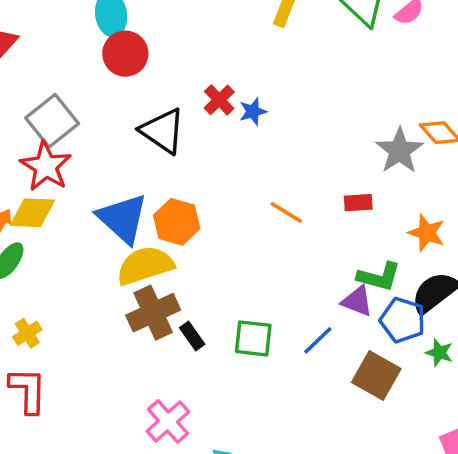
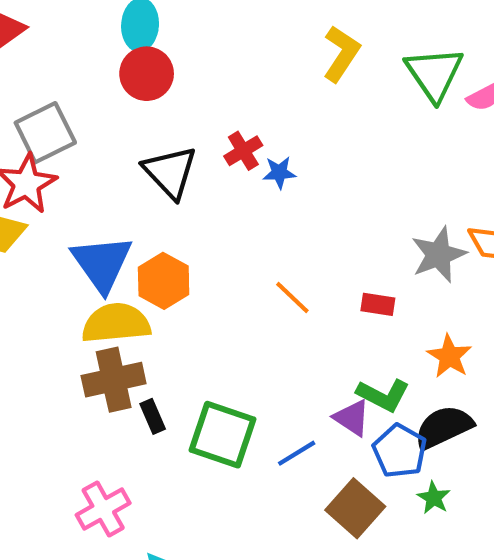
green square: (253, 338) -> (223, 435), size x1.4

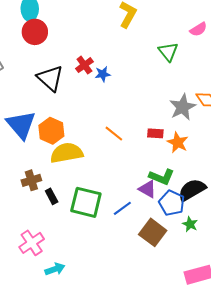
green triangle: (434, 74) -> (168, 52), moved, size x0.7
yellow semicircle: (116, 323) -> (67, 153), moved
orange star: (449, 356) -> (178, 142), moved
brown cross: (114, 380) -> (31, 180), size x0.7

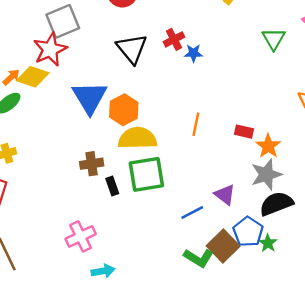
gray star: (183, 107) -> (266, 175), moved
orange line: (114, 134) -> (196, 124), turned 54
green L-shape: (162, 177) -> (199, 258), moved
green square: (86, 202) -> (146, 174), moved, turned -32
blue pentagon: (172, 203) -> (248, 232), moved

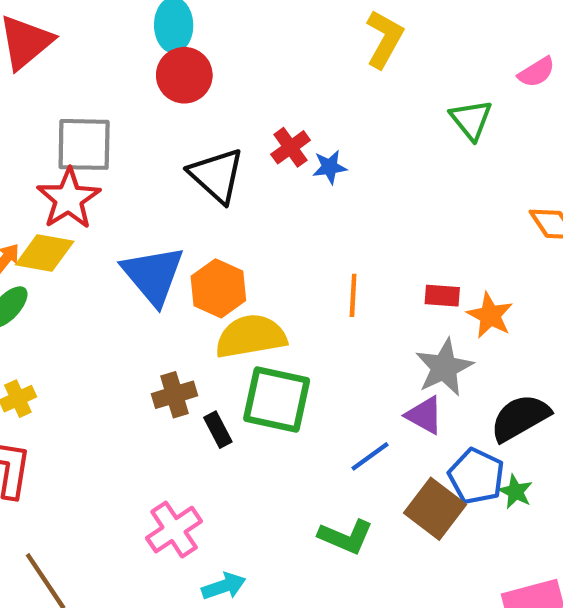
gray square: (63, 21) -> (84, 144), turned 32
green square: (146, 174) -> (277, 399), turned 30
gray star: (266, 175) -> (444, 367), moved
green L-shape: (199, 258) -> (346, 537), moved

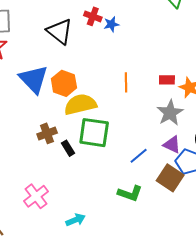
red cross: (291, 147) -> (93, 16), turned -30
purple triangle: (424, 415) -> (172, 145), moved
pink cross: (174, 530) -> (36, 196), moved

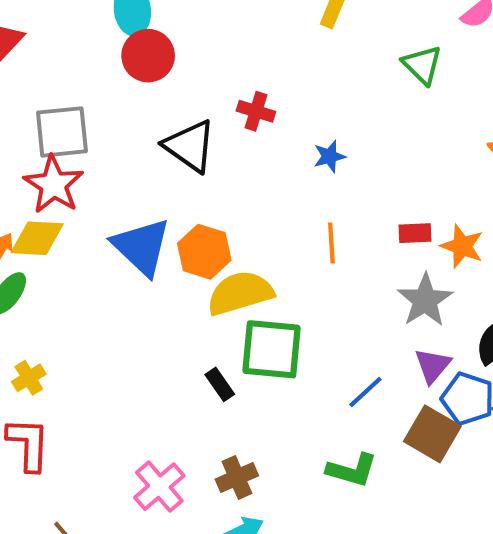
blue star: (111, 24) -> (330, 156), moved
brown cross: (47, 133) -> (237, 477), moved
purple triangle: (172, 145) -> (433, 366), turned 48

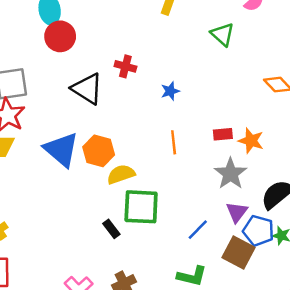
yellow semicircle: (240, 293) -> (121, 174), size x0.7

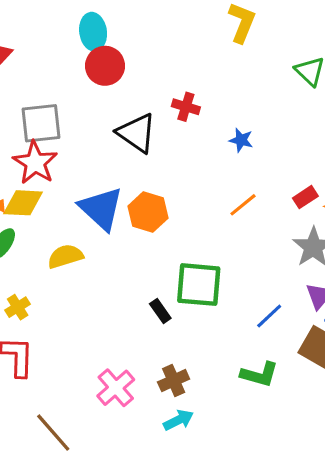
blue star: (170, 91) -> (241, 140), turned 30
red rectangle: (223, 134) -> (305, 197), turned -30
orange line: (174, 142) -> (243, 205), turned 55
yellow semicircle: (121, 174) -> (65, 256), moved

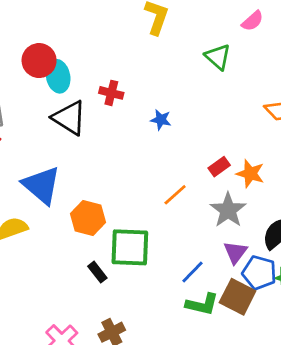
cyan ellipse: (93, 32) -> (58, 76), moved
orange line: (243, 205) -> (175, 195), moved
orange hexagon: (148, 212) -> (88, 218), moved
green L-shape: (259, 374) -> (202, 304), moved

